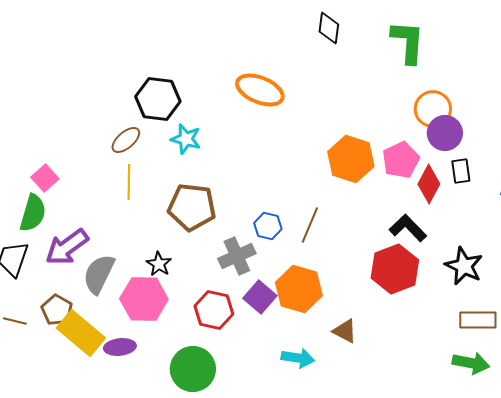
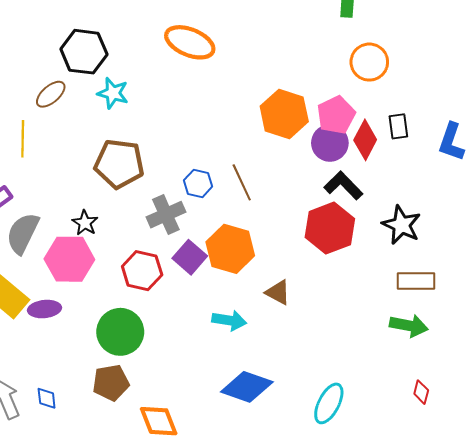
purple circle: (445, 133) -> (330, 143), moved
yellow line: (129, 182) -> (23, 139), moved
brown line: (310, 225) -> (242, 182), turned -48

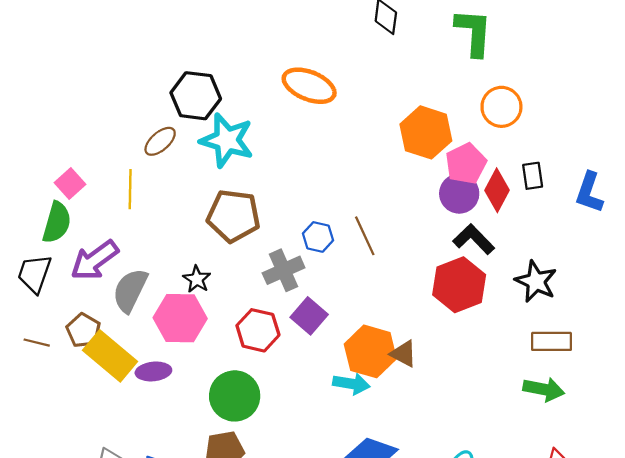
cyan star: (113, 93) -> (227, 140), size x1.6
orange hexagon: (284, 114) -> (426, 132), moved
orange hexagon: (230, 249) -> (370, 351), moved

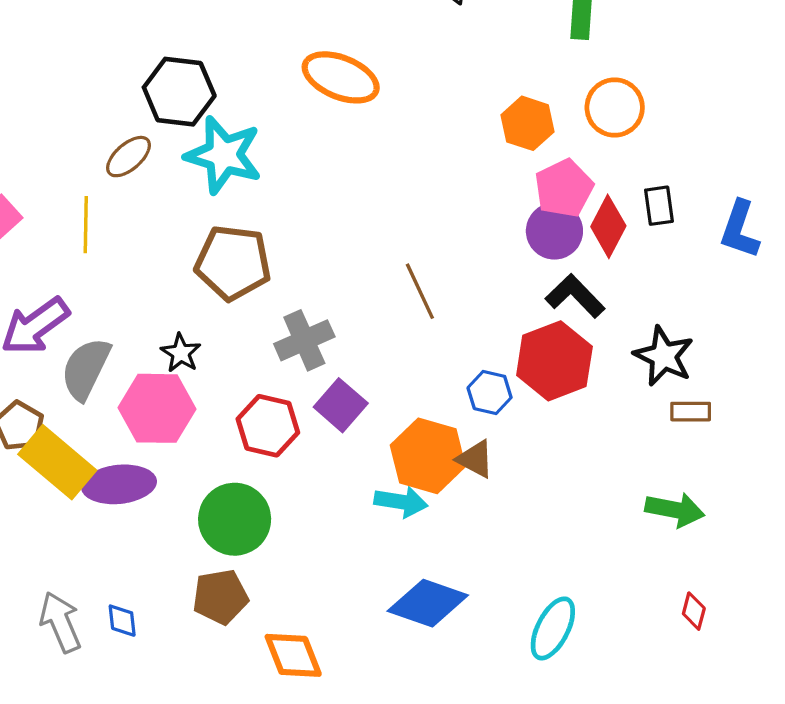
orange hexagon: (426, 132) -> (528, 123), moved, size x0.7
blue hexagon: (318, 237) -> (490, 393), moved
brown rectangle: (552, 341) -> (691, 412), moved, size x0.7
purple ellipse: (153, 371) -> (119, 484), size x1.4

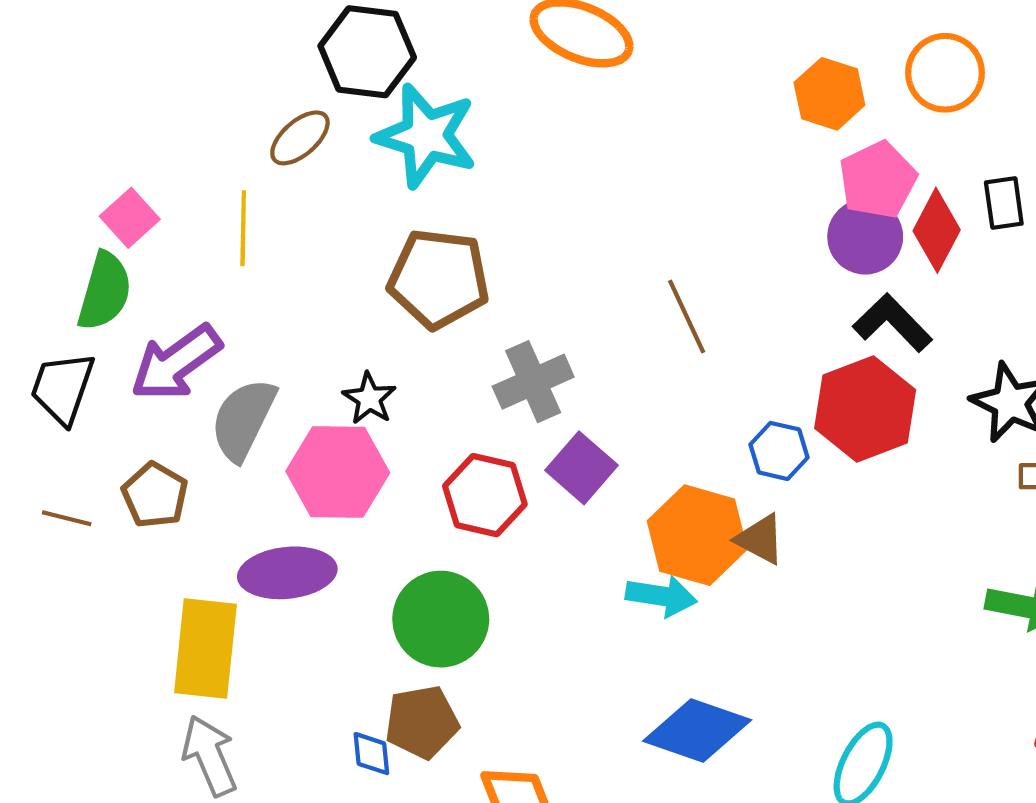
yellow rectangle: (57, 462) -> (205, 648), moved, turned 56
blue diamond: (122, 621) -> (371, 754), moved

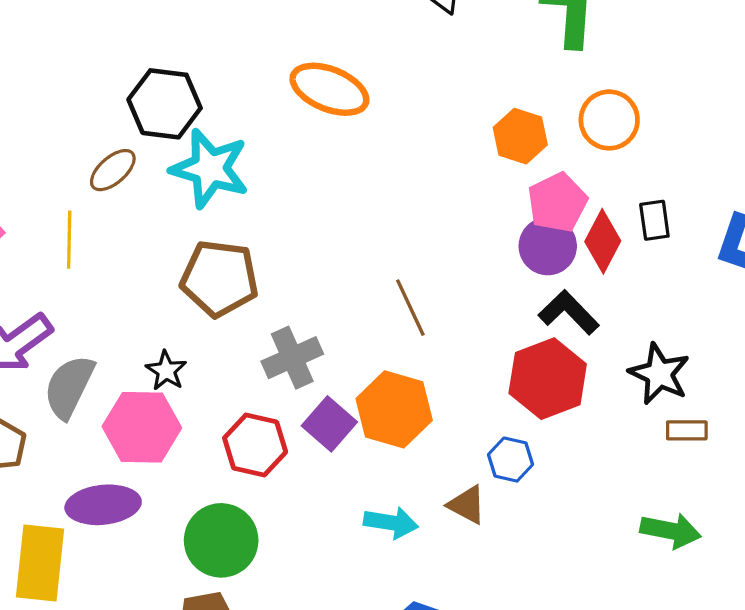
blue hexagon: (779, 451) -> (511, 460), moved
orange hexagon: (697, 535) -> (394, 409), moved
brown triangle: (760, 539) -> (467, 505), moved

